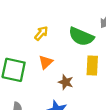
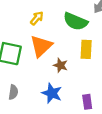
orange triangle: (46, 62) -> (41, 46), size x1.6

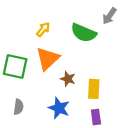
yellow rectangle: (86, 49) -> (94, 89), moved

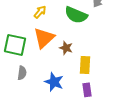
brown star: (68, 79) -> (66, 48), moved
gray semicircle: (18, 107) -> (22, 73), moved

